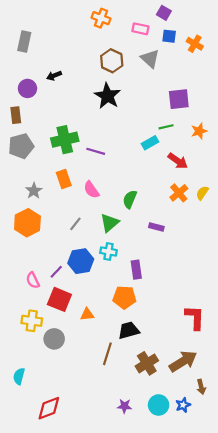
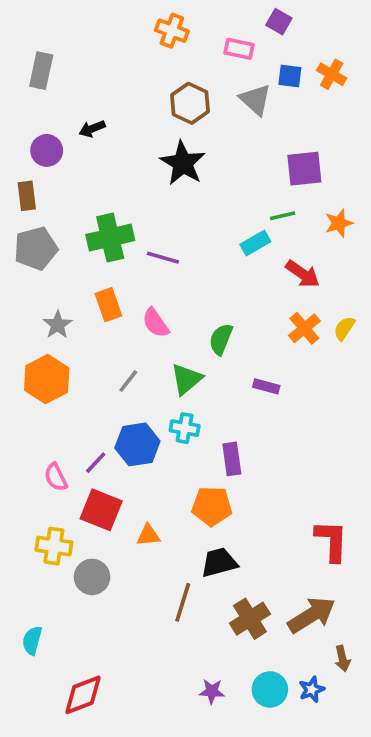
blue square: (169, 36) -> (290, 76), moved

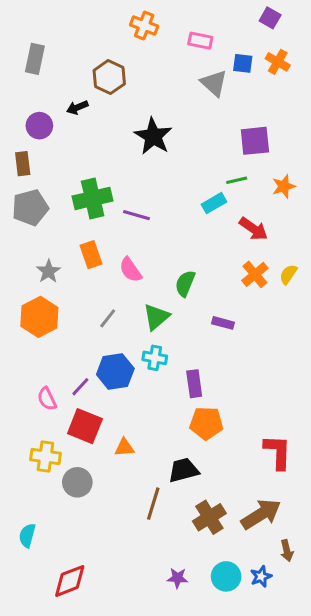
purple square: (279, 22) -> (270, 18), moved
brown hexagon: (190, 103) -> (109, 77), moved
orange pentagon: (212, 506) -> (206, 423), moved

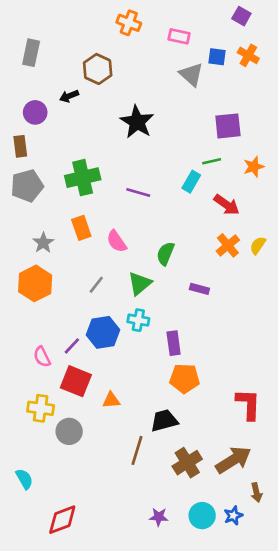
cyan rectangle: (214, 203) -> (191, 182), turned -30
purple line: (137, 215) -> (138, 192), moved
cyan semicircle: (27, 535) -> (24, 479), turned 135

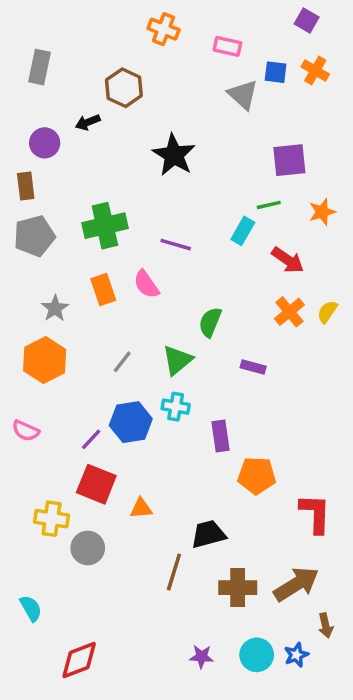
pink semicircle: (117, 241) -> (146, 284), moved
pink semicircle: (42, 357) -> (26, 431), moved, turned -40
orange pentagon: (184, 378) -> (257, 476), moved
brown cross: (187, 463) -> (238, 588), turned 32

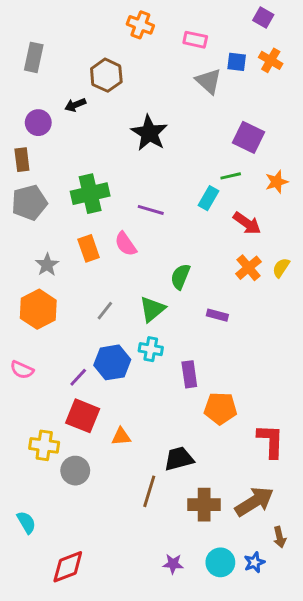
purple square: (289, 160) -> (248, 137), turned 32

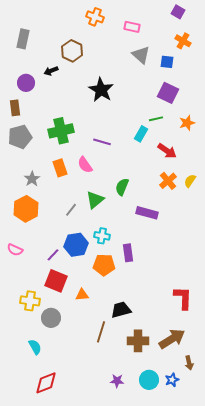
blue square: (237, 62) -> (167, 62), moved
green triangle: (152, 309) -> (95, 200), moved
purple rectangle: (217, 315) -> (147, 213), size x1.5
orange pentagon: (220, 408) -> (104, 265), moved
cyan semicircle: (26, 522) -> (35, 347), moved

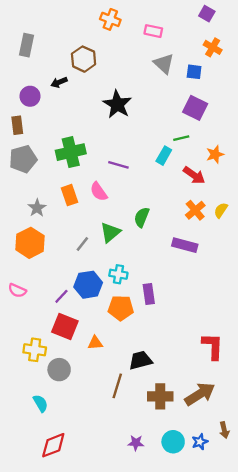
orange star: (187, 123) -> (215, 154), moved
purple rectangle: (147, 213) -> (185, 245), moved
brown arrow: (189, 363) -> (224, 430), moved

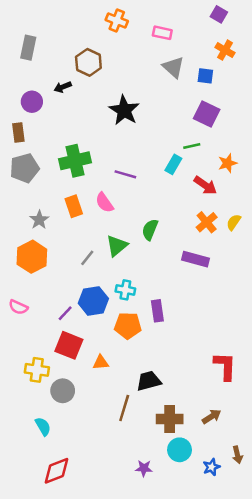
brown arrow: (200, 394) -> (211, 417), size x0.6
cyan circle: (173, 442) -> (180, 450), moved

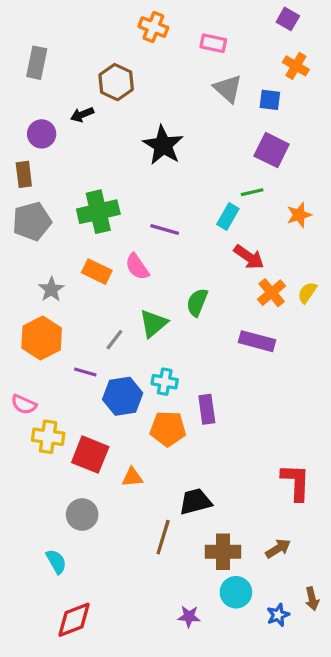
red arrow: (205, 185) -> (249, 257), moved
orange rectangle: (74, 206) -> (97, 272), turned -45
purple line: (65, 313) -> (85, 372), moved, turned 63
yellow cross: (37, 370) -> (48, 437), moved

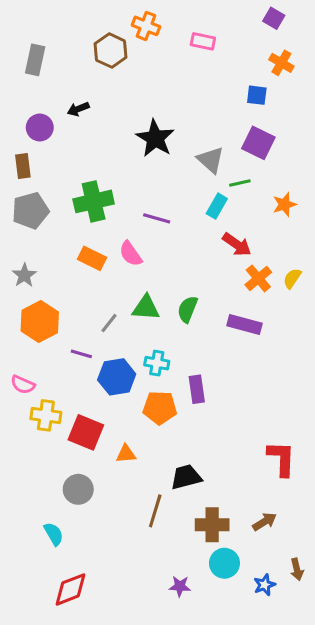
brown hexagon: (116, 82) -> (111, 51), moved
gray triangle: (228, 89) -> (211, 160), moved
gray star: (51, 289) -> (24, 275), moved
green semicircle: (197, 302) -> (188, 309), moved
green triangle: (153, 323) -> (146, 308), turned 44

